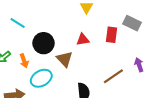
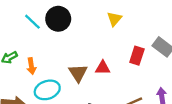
red triangle: (83, 40) -> (103, 68), moved
black circle: (44, 43) -> (58, 19), moved

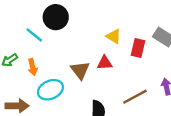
yellow triangle: (114, 19) -> (114, 36), moved, turned -35
cyan line: (32, 22) -> (34, 35), moved

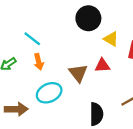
black circle: (56, 17) -> (88, 18), moved
orange arrow: (33, 67) -> (39, 62), moved

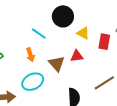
cyan line: (32, 39) -> (39, 34), moved
orange arrow: (39, 62) -> (30, 55), moved

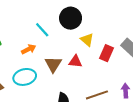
orange arrow: (30, 55) -> (29, 49), turned -112

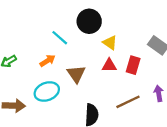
red rectangle: (107, 53) -> (133, 65), moved
red triangle: (75, 61) -> (109, 66), moved

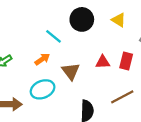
yellow triangle: (110, 43) -> (119, 20), moved

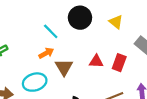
orange arrow: (42, 59) -> (46, 53), moved

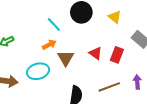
red triangle: (96, 61) -> (96, 53), turned 32

